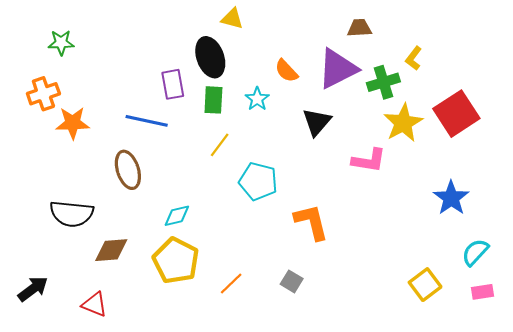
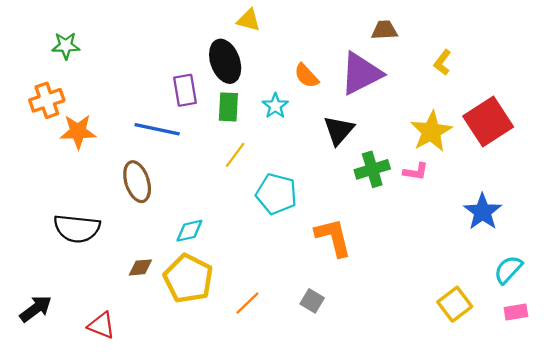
green cross: (383, 82) -> (372, 169), moved
pink L-shape: (369, 160) -> (416, 172), moved, size x0.7
brown diamond: (111, 250) -> (140, 267), moved, size x0.7

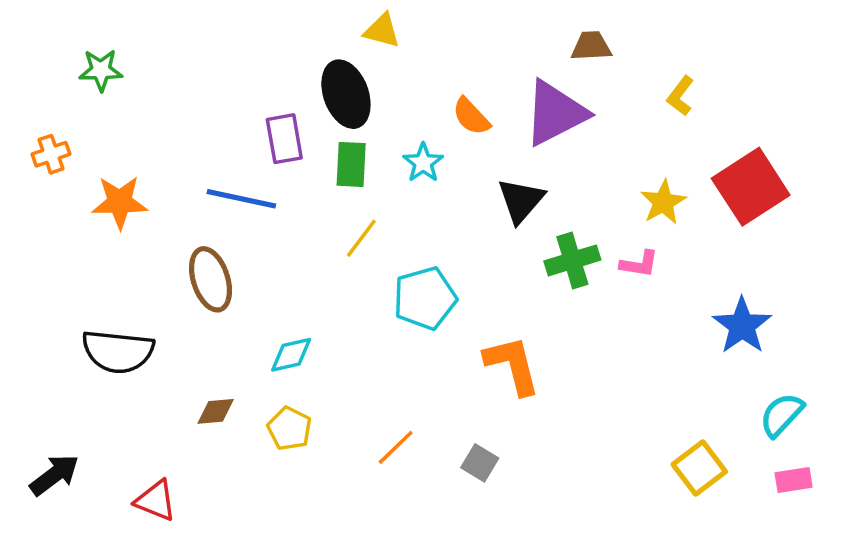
orange cross: (47, 100) -> (51, 154), moved, size x0.7
yellow star: (431, 131) -> (663, 202), size x0.7
cyan pentagon: (276, 194) -> (425, 298), turned -30
yellow pentagon: (188, 279) -> (289, 429), size x0.6
orange line: (247, 303) -> (396, 447), moved

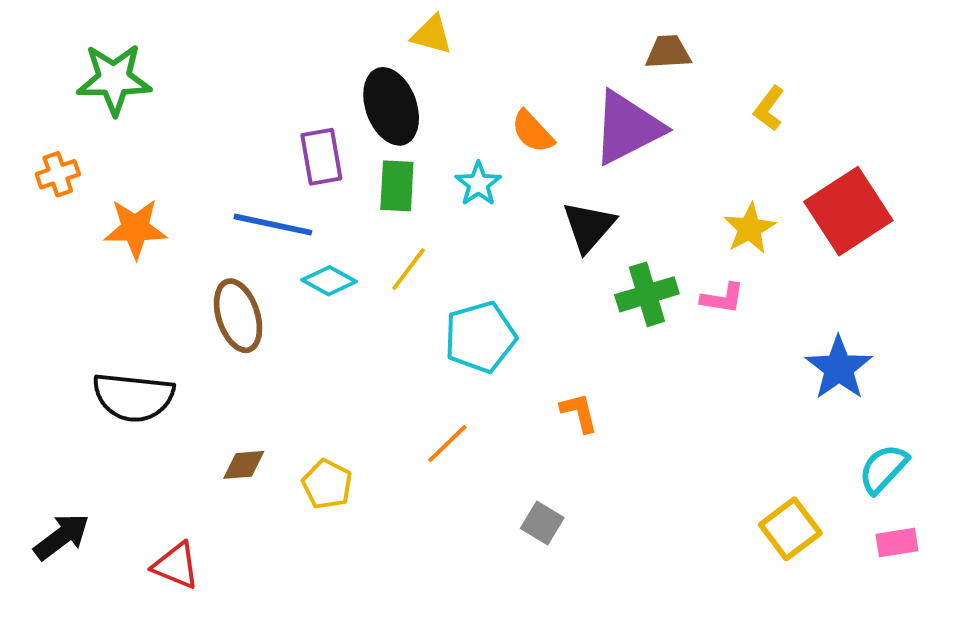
green star: (101, 70) -> (114, 79), size x1.5
cyan diamond: (291, 355) -> (329, 281), moved, turned 42
orange L-shape: (512, 365) -> (579, 413), size x0.6
orange line: (396, 447) -> (447, 444), moved

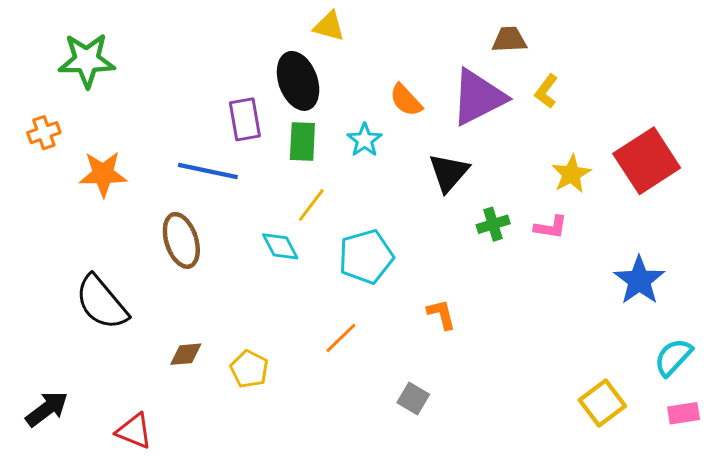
yellow L-shape: (769, 108) -> (546, 91), moved
cyan diamond: (329, 281) -> (280, 246), moved, turned 33
green cross: (647, 294) -> (493, 224), size x0.7
black semicircle: (133, 397) -> (102, 303), turned 44

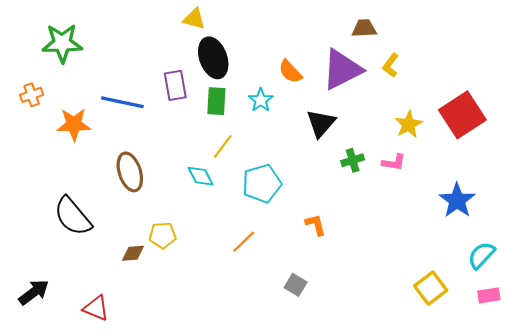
yellow triangle: (329, 26) -> (194, 19), moved
blue line: (208, 171) -> (122, 102), moved
yellow pentagon: (249, 369) -> (163, 235), moved, turned -30

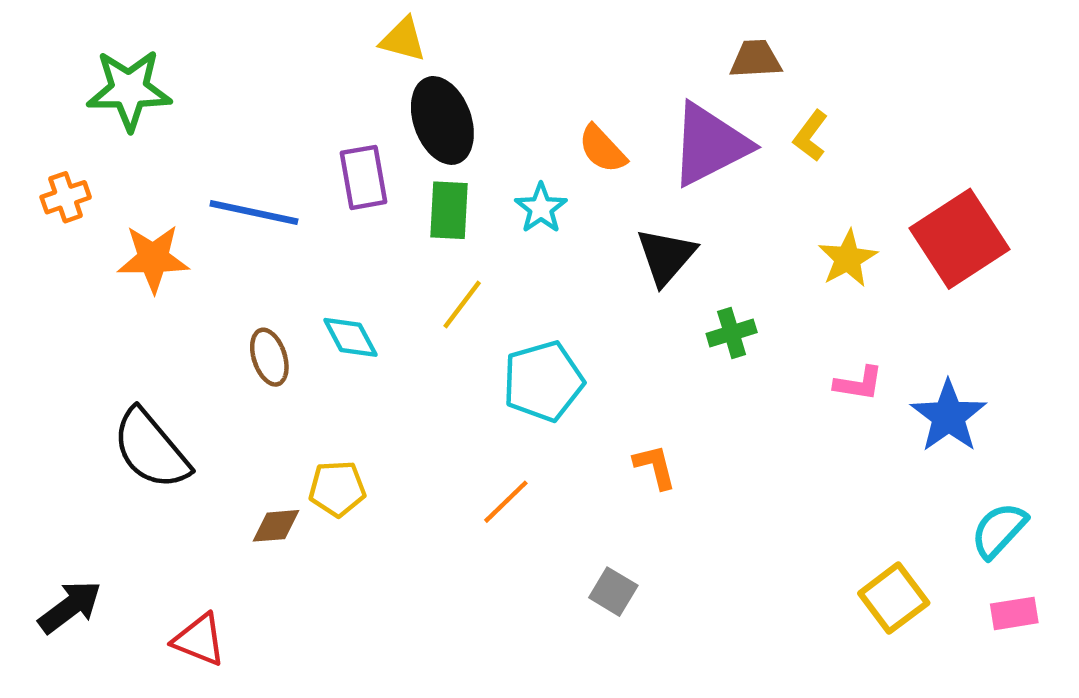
pink L-shape: (394, 162) -> (859, 383), moved
brown ellipse: (130, 172) -> (269, 357), size x0.7
cyan diamond: (201, 176) -> (350, 337), moved

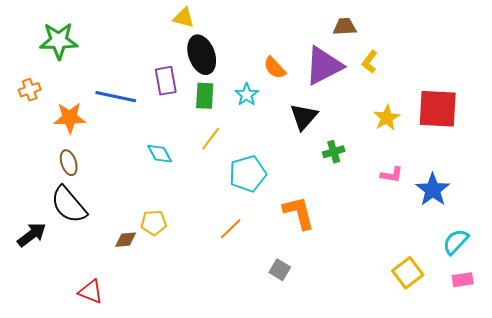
red square: (959, 239) -> (438, 109), turned 36
brown ellipse: (269, 357) -> (69, 163), moved
orange L-shape: (655, 467) -> (299, 213), size x1.6
black arrow: (70, 607) -> (32, 235), moved

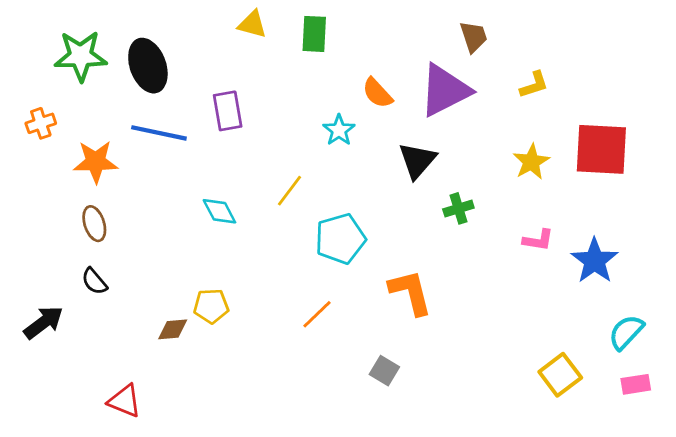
brown trapezoid: (345, 27) -> (474, 37), turned 75
black ellipse: (202, 55) -> (148, 66), moved
yellow L-shape: (370, 62) -> (534, 85), moved, turned -145
green rectangle: (205, 96) -> (314, 34), moved
black semicircle: (69, 205) -> (94, 281), size x0.5

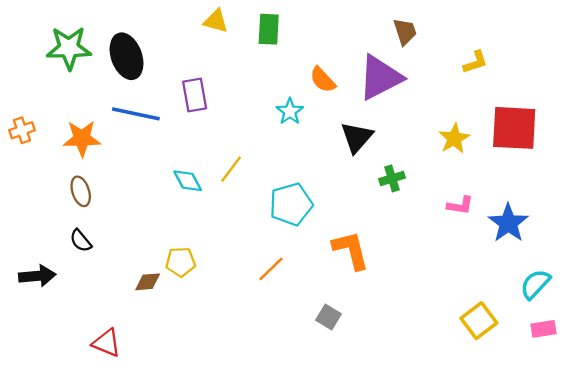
yellow L-shape: (534, 85) -> (475, 62), moved
orange cross: (41, 123) -> (22, 130), moved
yellow line: (289, 191) -> (231, 169), moved
black arrow: (44, 323) -> (37, 276), turned 32

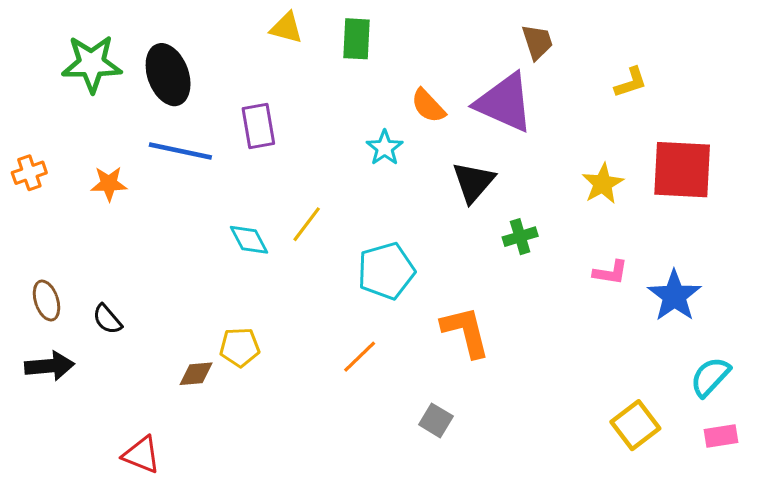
purple triangle: (380, 77) -> (505, 103), turned 51
orange star: (82, 138) -> (109, 184), size x0.7
brown ellipse: (81, 191) -> (46, 301), moved

